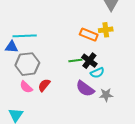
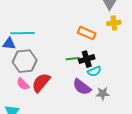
yellow cross: (106, 30) -> (114, 23), moved
black cross: (89, 61) -> (87, 59), turned 35
red semicircle: (44, 85) -> (41, 83), size x1.5

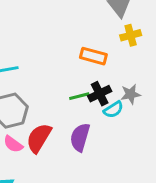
purple semicircle: (82, 87) -> (80, 137), moved, turned 78
gray star: (103, 94) -> (131, 94), moved

